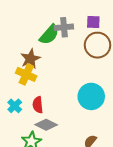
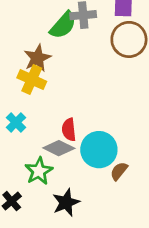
cyan circle: (91, 96) -> (99, 150), moved
red semicircle: (38, 105) -> (69, 130), moved

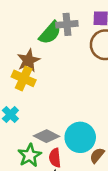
red semicircle: (69, 130) -> (55, 158), moved

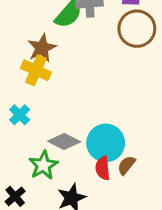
red semicircle: (55, 158) -> (103, 168), moved

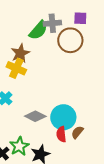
brown circle: (137, 29) -> (70, 40), moved
green star: (43, 165) -> (19, 146), moved

